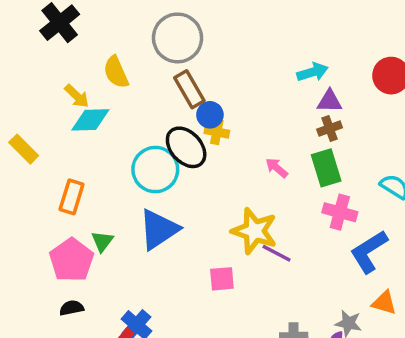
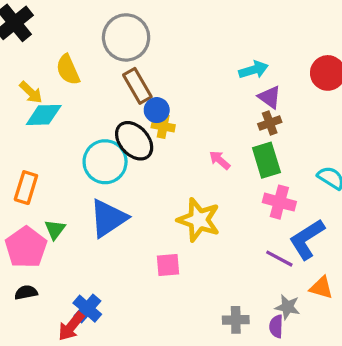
purple triangle: (330, 101) -> (270, 97), turned 35
purple line: (277, 253) -> (279, 259), moved

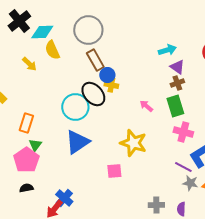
cyan diamond: (44, 115) -> (42, 32), moved
green triangle: (55, 230) -> (35, 145), moved
gray star: (287, 307) -> (190, 183), moved

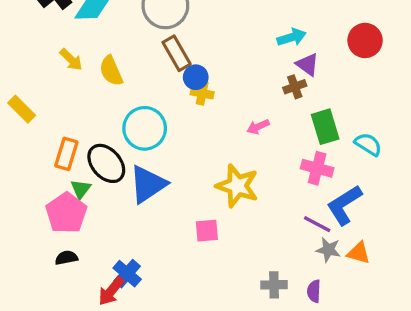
yellow semicircle: (52, 50) -> (111, 71), moved
brown cross: (177, 83) -> (295, 87), moved
black ellipse: (93, 94) -> (106, 163), moved
pink arrow: (146, 106) -> (258, 127), turned -64
green rectangle: (175, 106) -> (325, 127), moved

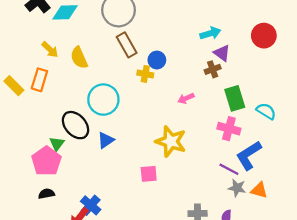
blue circle: (196, 77) -> (157, 60), moved
orange rectangle: (66, 154) -> (39, 80), moved
blue triangle: (148, 184) -> (106, 140), size x0.6

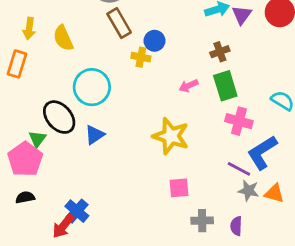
yellow arrow: (50, 50) -> (29, 29), turned 54
purple triangle: (222, 53) -> (242, 15), moved, turned 30
green rectangle: (235, 98) -> (225, 86), moved
pink square: (149, 174) -> (179, 188), moved

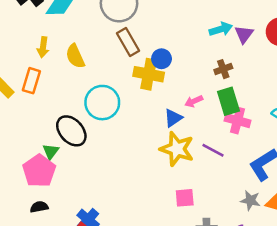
yellow cross: (141, 57) -> (149, 74), size x1.6
pink cross: (239, 121) -> (237, 121), moved
blue triangle: (95, 135) -> (173, 118), moved
purple line: (239, 169) -> (213, 150), moved

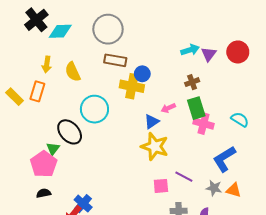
brown rectangle: (128, 42) -> (115, 60), turned -50
purple line: (213, 150) -> (184, 177), moved

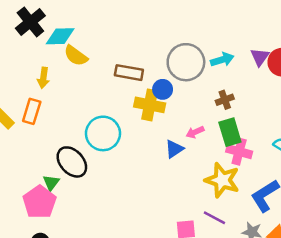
gray circle: (108, 29) -> (186, 62), moved
purple triangle: (209, 54) -> (260, 57), moved
yellow semicircle: (73, 72) -> (76, 56), moved, turned -30
yellow star: (155, 146) -> (222, 180), moved

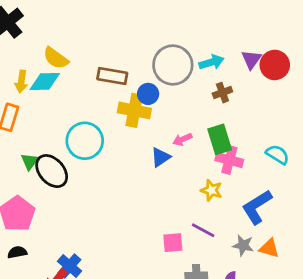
cyan diamond: (60, 36) -> (45, 82), moved
brown cross: (225, 100) -> (222, 93), moved
yellow star: (222, 180) -> (211, 190), size x0.6
green triangle: (51, 183) -> (30, 161), moved

